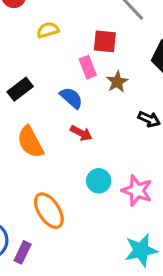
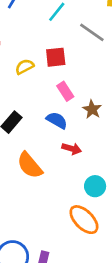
red square: (105, 41) -> (56, 57), moved
brown star: (117, 82) -> (92, 109), moved
orange ellipse: (49, 211) -> (84, 220), moved

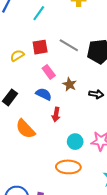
gray line: (92, 32) -> (69, 45), moved
red arrow: (72, 149) -> (56, 115), turned 88
orange ellipse: (84, 220) -> (68, 167), turned -40

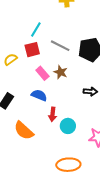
cyan line: (39, 13) -> (36, 29), moved
brown star: (70, 84) -> (61, 72), moved
cyan circle: (75, 142) -> (68, 126), moved

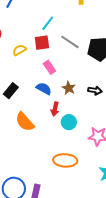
brown star: (61, 72) -> (69, 88), moved

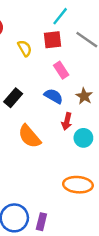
yellow semicircle: (19, 50) -> (25, 48), turned 88

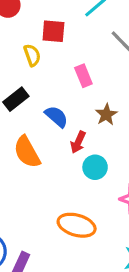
red square: (53, 40) -> (53, 31), moved
yellow semicircle: (25, 48) -> (32, 55), moved
blue semicircle: (54, 96) -> (56, 117), moved

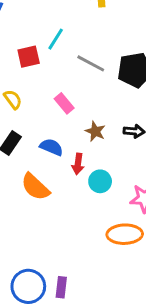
red square: (53, 31) -> (29, 57), moved
orange ellipse: (77, 225) -> (125, 234), moved

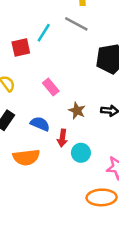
gray line: (91, 63) -> (76, 24), moved
orange semicircle: (35, 187) -> (26, 157), turned -50

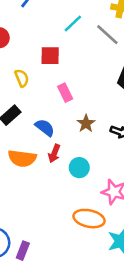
cyan line: (44, 33) -> (73, 24), moved
red square: (21, 48) -> (50, 56), moved
red arrow: (62, 138) -> (54, 153), moved

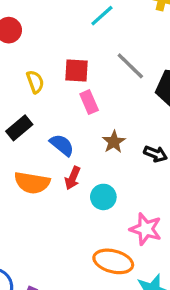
gray line: (107, 35) -> (130, 66), moved
red square: (50, 56) -> (77, 71), moved

